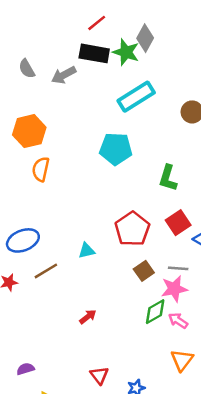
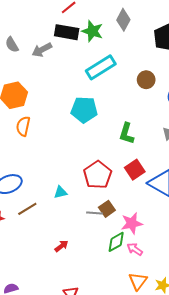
gray diamond: (145, 38) -> (123, 20), moved
gray line: (178, 268) -> (94, 213), moved

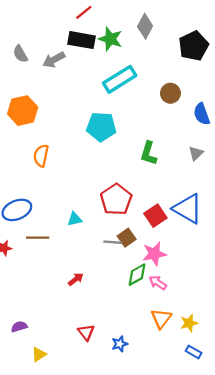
orange semicircle: (23, 126) -> (41, 156), moved
red square: (135, 170) -> (155, 216), moved
brown line: (27, 209) -> (38, 238), turned 30

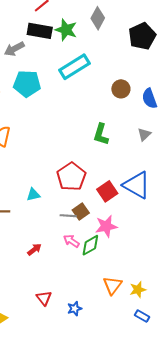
brown circle: (170, 93) -> (121, 89), moved
cyan pentagon: (101, 127) -> (27, 84), moved
pink arrow: (158, 283) -> (71, 241), moved

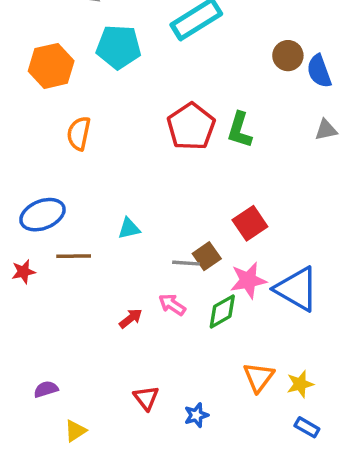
brown circle: (121, 89) -> (288, 56), moved
gray triangle: (144, 134) -> (326, 130), moved, turned 32
red pentagon: (71, 177) -> (191, 126), moved
blue triangle: (137, 185) -> (297, 289), moved
pink arrow: (71, 241) -> (172, 305), moved

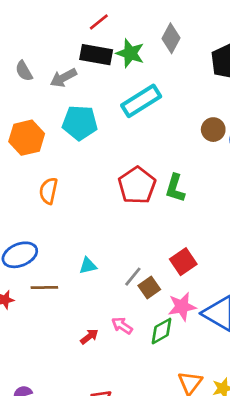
gray line: (186, 263) -> (133, 277), moved, turned -55

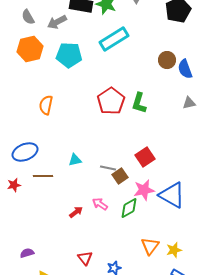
orange hexagon: (27, 138) -> (30, 49), moved
gray line: (133, 277) -> (108, 168), turned 63

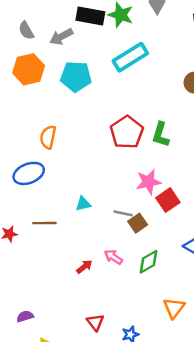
blue ellipse: (25, 152) -> (29, 173), moved
pink star: (144, 190) -> (149, 182), moved

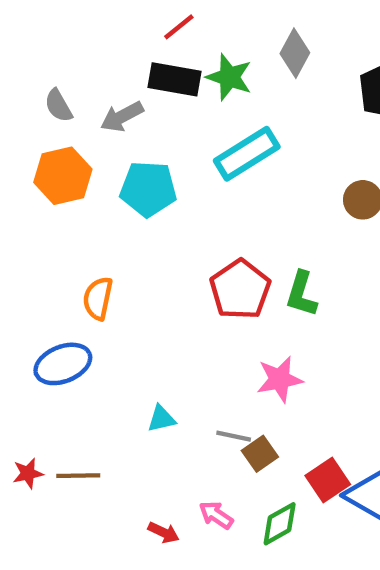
red square: (168, 200) -> (328, 480), moved
brown line: (44, 223) -> (78, 476), moved
red arrow: (84, 267) -> (164, 533), turned 63

